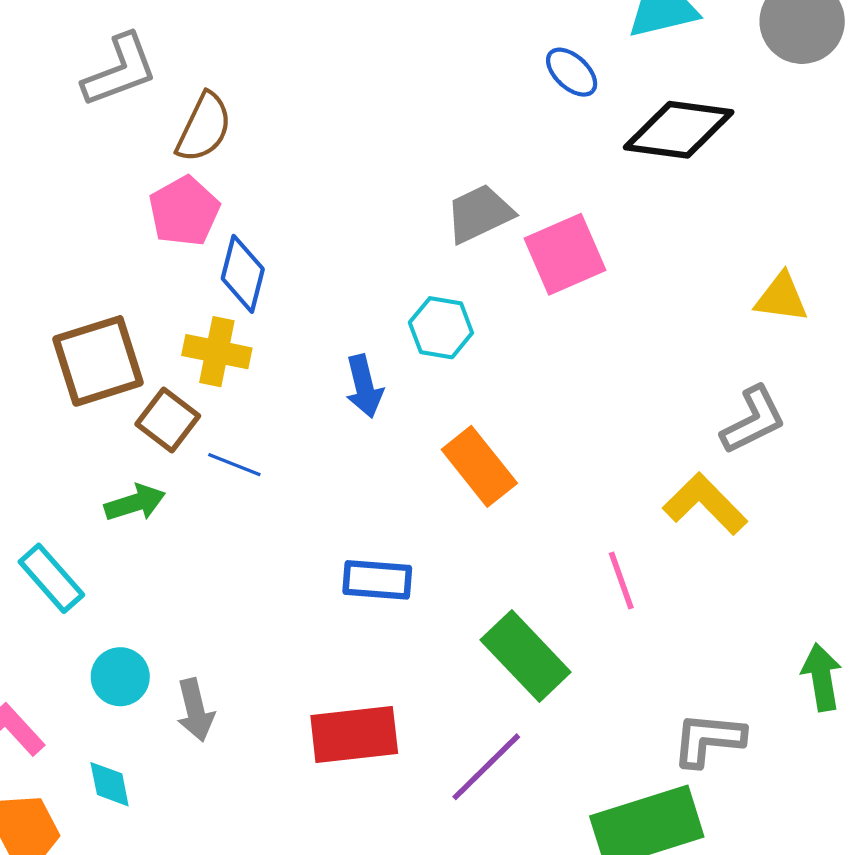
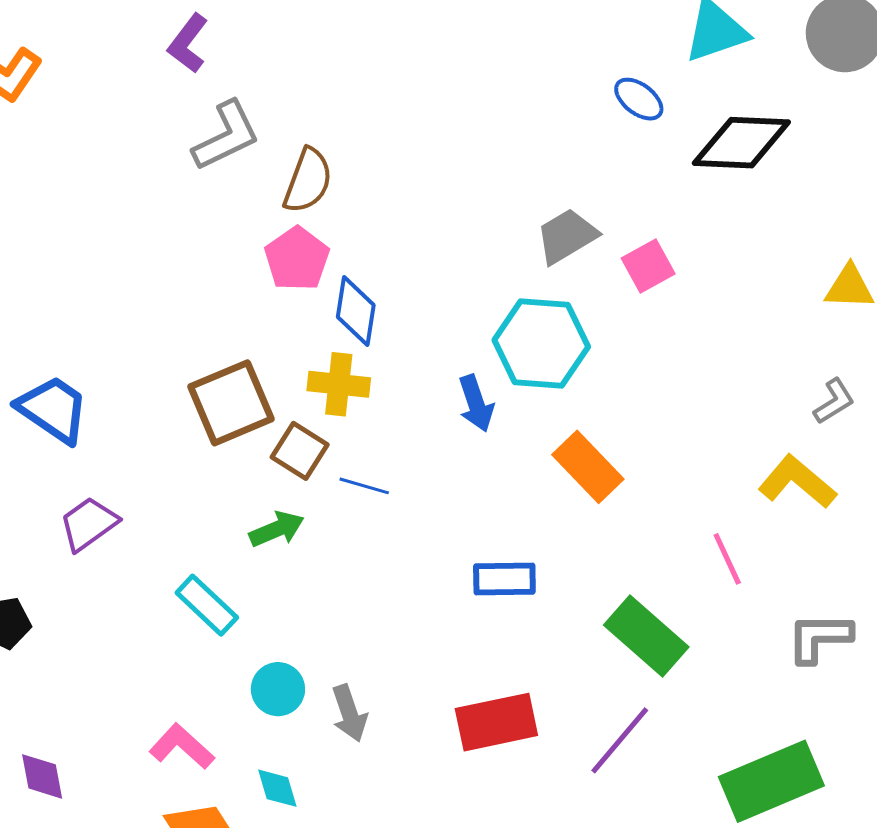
pink square: (565, 254) -> (648, 266), size x0.7
cyan hexagon: (441, 328) -> (541, 343), size x1.6
gray L-shape: (753, 420) -> (834, 401), size x0.7
gray L-shape: (708, 739) -> (819, 638), moved

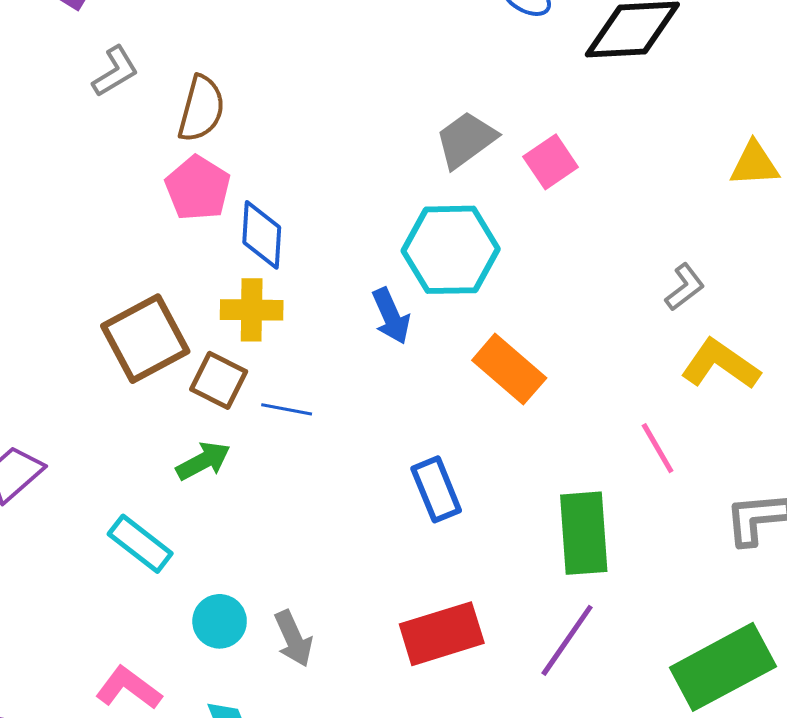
gray L-shape: (226, 136) -> (115, 71), size x0.7
gray L-shape: (834, 401) -> (685, 287), moved
blue rectangle: (504, 579) -> (436, 489), turned 74
green rectangle: (646, 636) -> (584, 533), turned 50

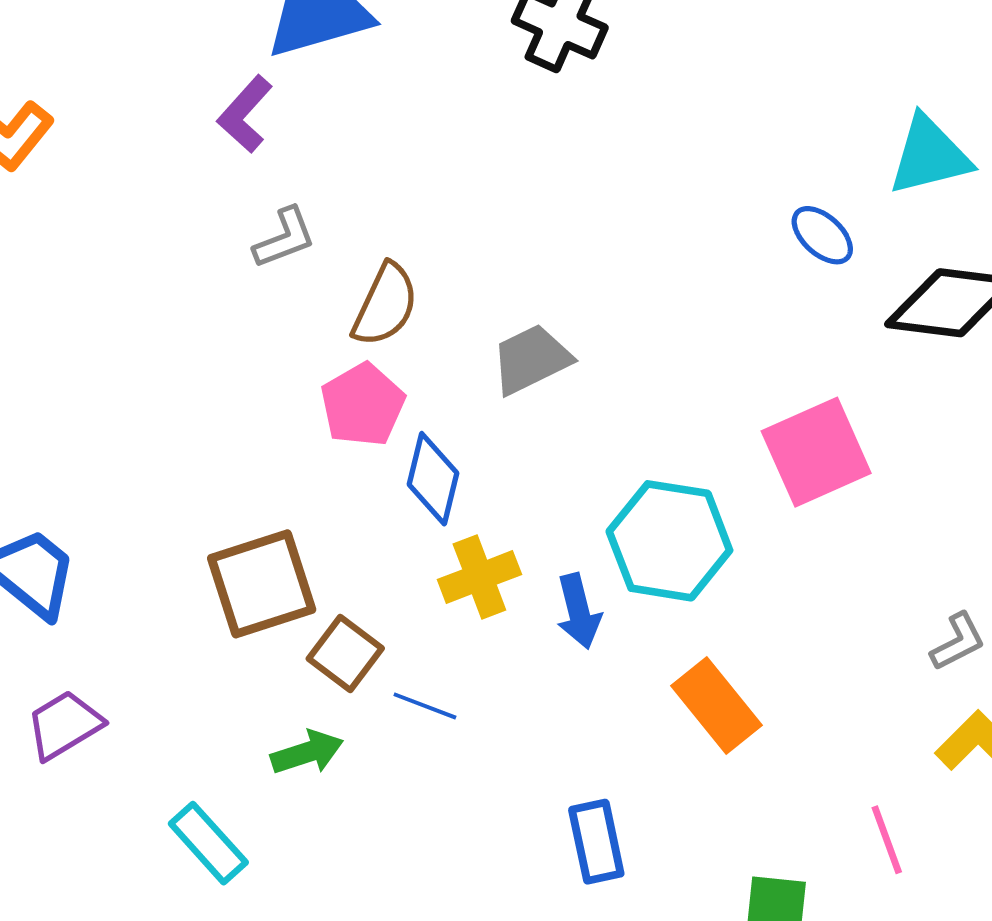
gray trapezoid: (466, 140) -> (531, 359), moved
pink square: (551, 162) -> (816, 452), size x1.6
yellow cross: (252, 310) -> (479, 577), moved, turned -32

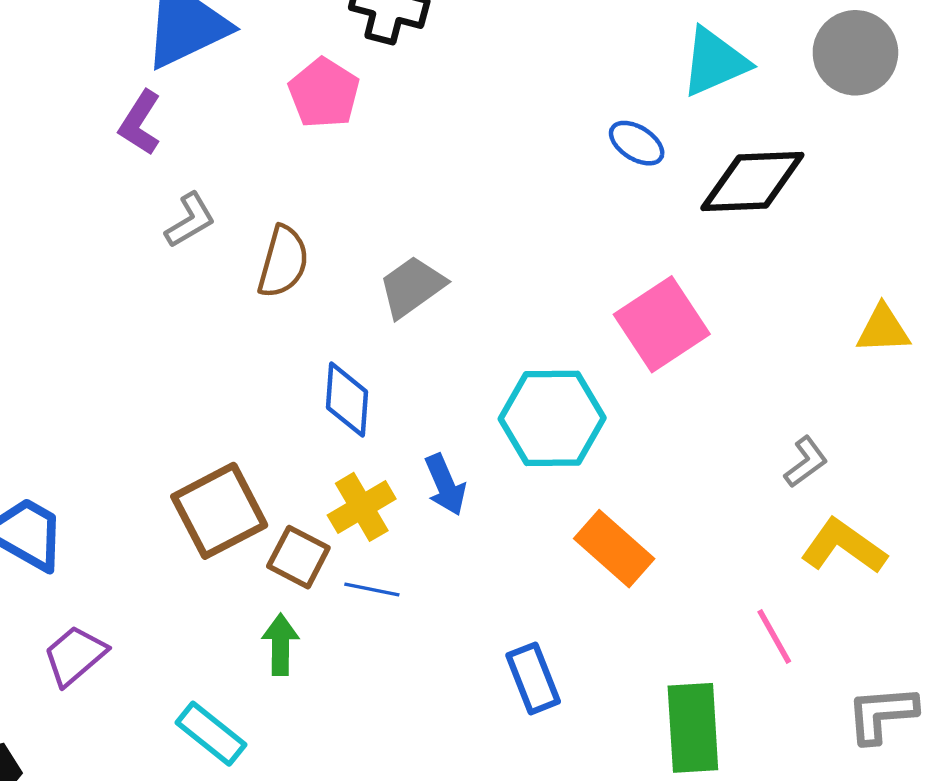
pink pentagon: (363, 405) -> (324, 93), moved
yellow cross: (479, 577) -> (362, 507), moved
blue arrow: (579, 611) -> (445, 485), moved
green arrow: (307, 752) -> (280, 645), turned -62

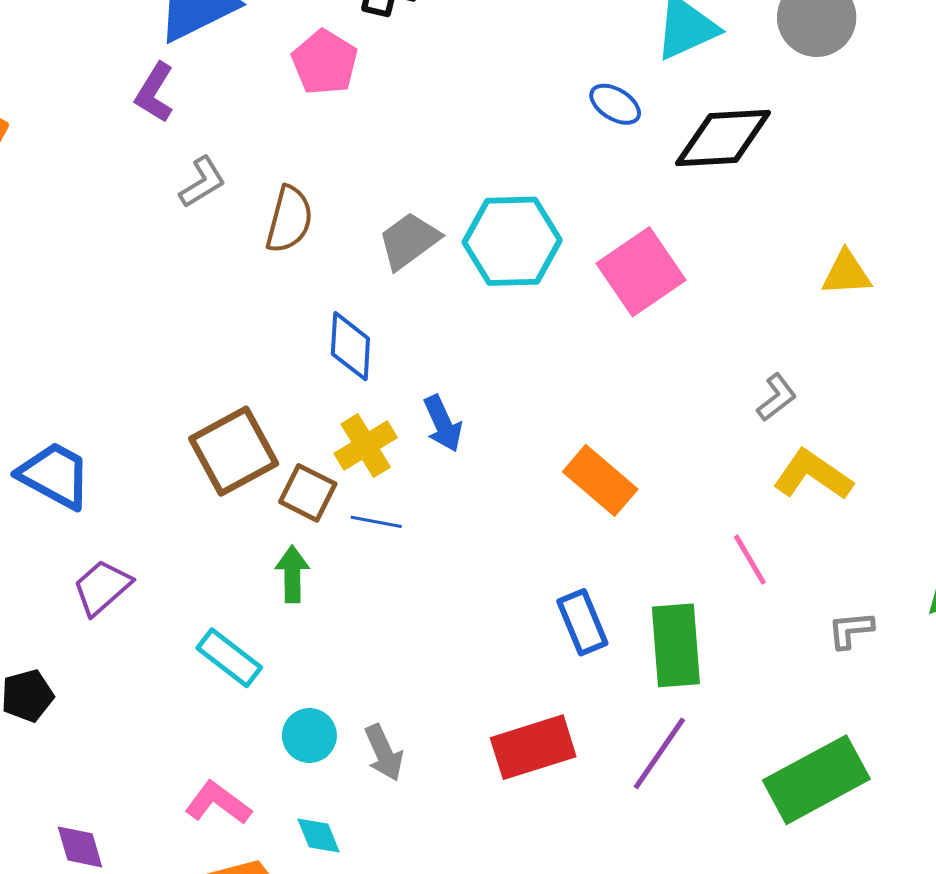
cyan hexagon: (552, 418) -> (512, 241), moved
blue rectangle: (533, 678) -> (582, 622), moved
gray L-shape: (882, 714) -> (851, 630), size x0.7

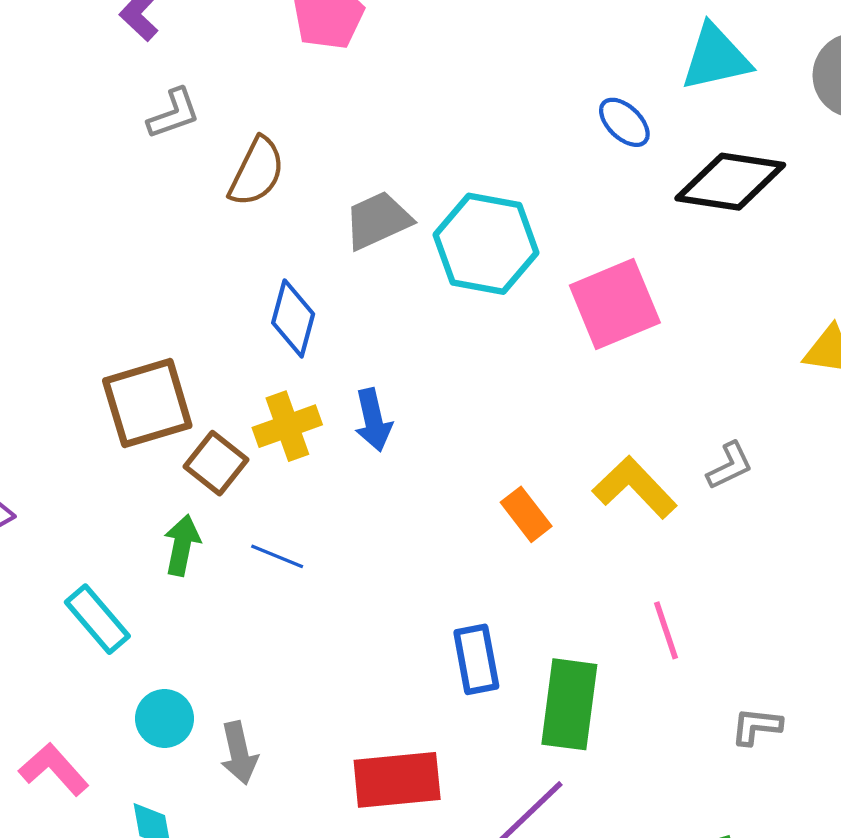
yellow L-shape: (813, 475) -> (635, 487), moved
orange rectangle: (600, 480) -> (526, 514), size x0.7
blue line: (376, 522) -> (277, 556), moved

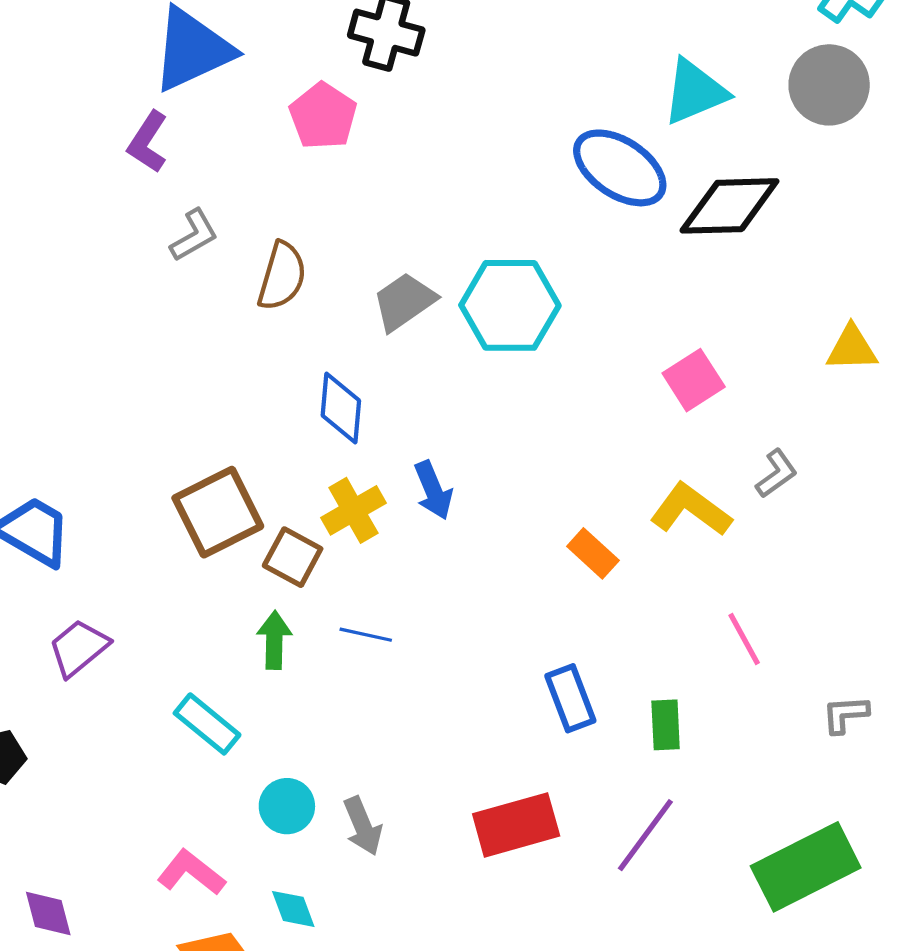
blue ellipse: (624, 122) -> (620, 168), size x1.8
pink square: (615, 304) -> (694, 380), moved, size x0.7
green rectangle: (569, 704) -> (666, 725), size x0.6

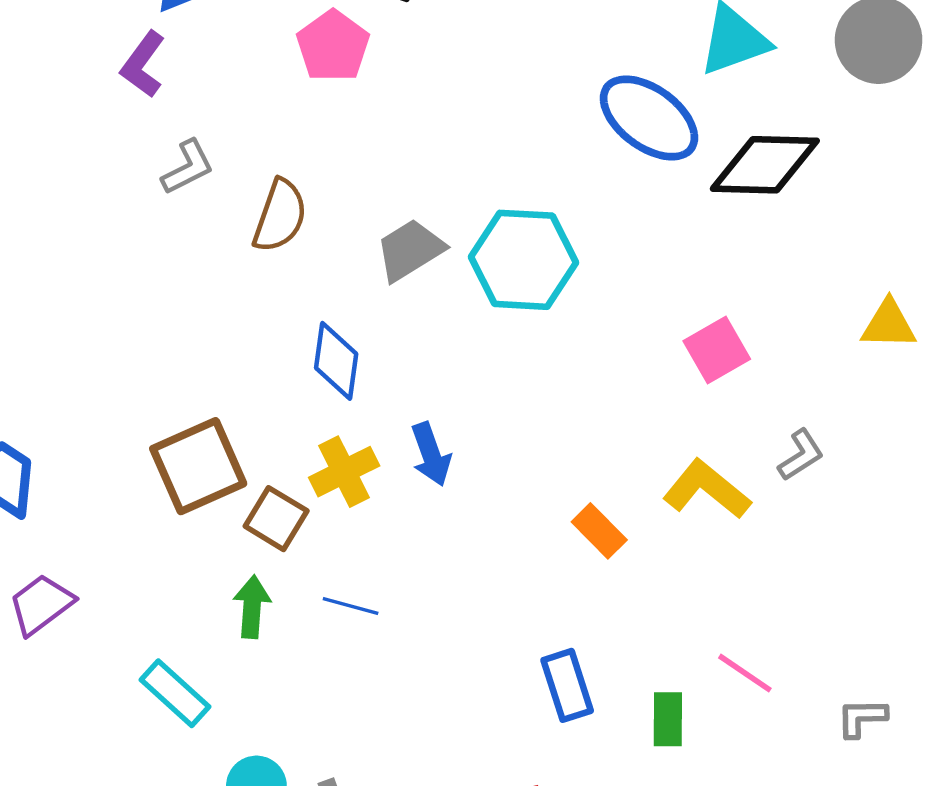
pink line: (744, 639) -> (745, 673), moved, turned -30

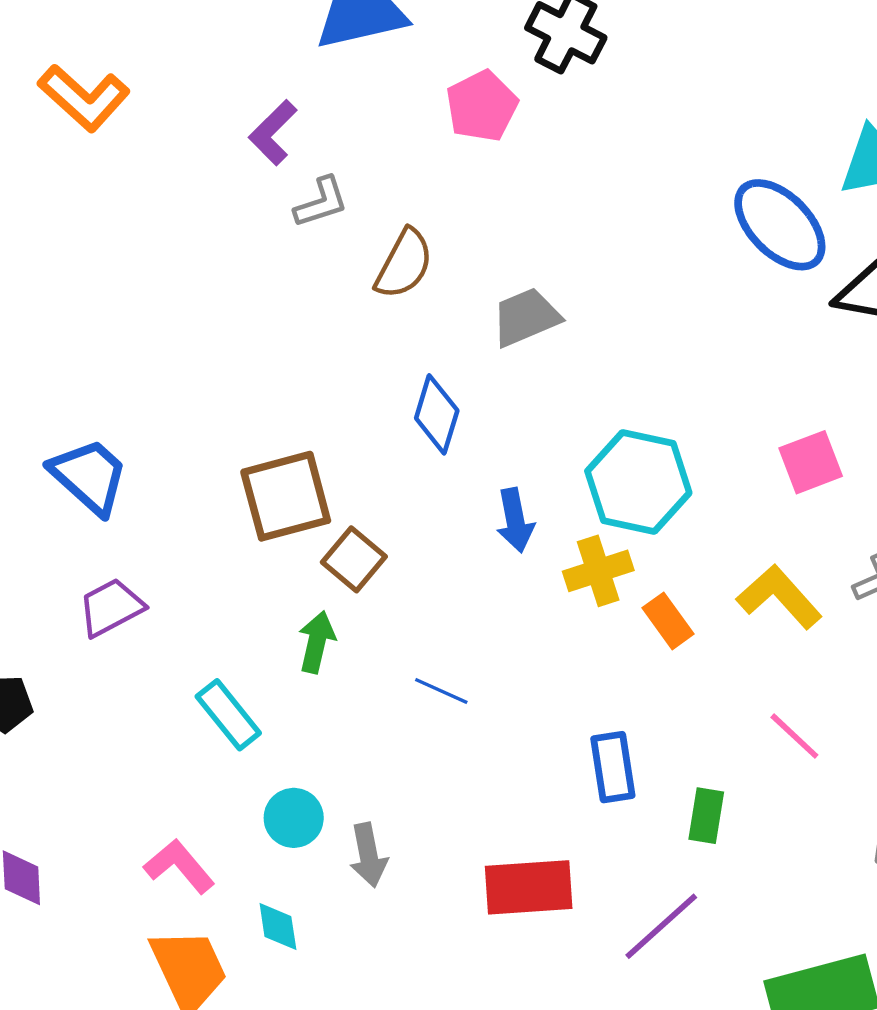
purple L-shape: (143, 64) -> (273, 133), moved
cyan hexagon: (523, 260) -> (638, 482), moved
yellow cross: (344, 472) -> (598, 571), moved
blue line: (351, 606) -> (441, 691), moved
pink line: (745, 673) -> (794, 736), moved

